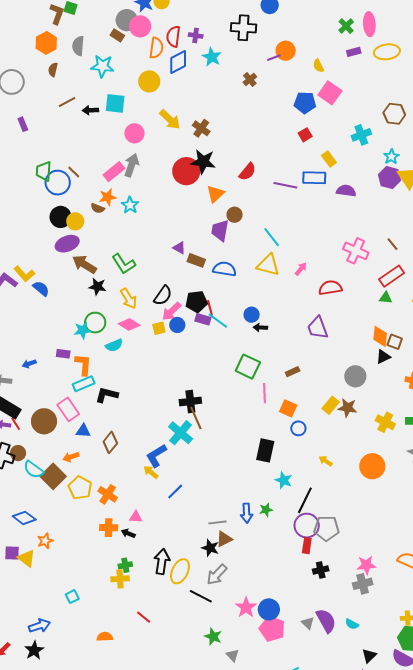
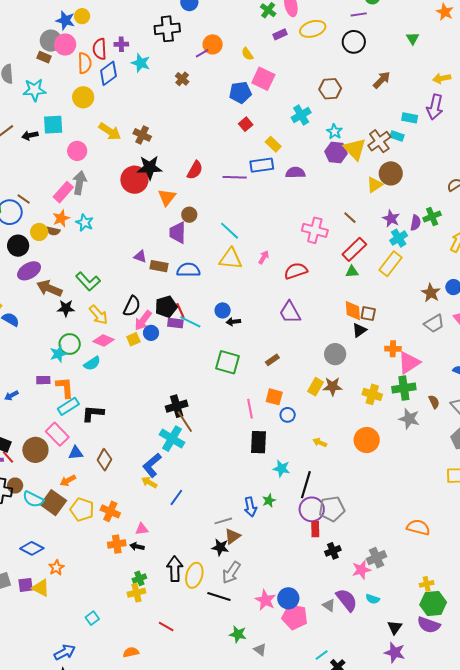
yellow circle: (75, 221) -> (39, 232), moved
pink line: (264, 393) -> (250, 409), moved
pink star: (366, 565) -> (361, 570), moved

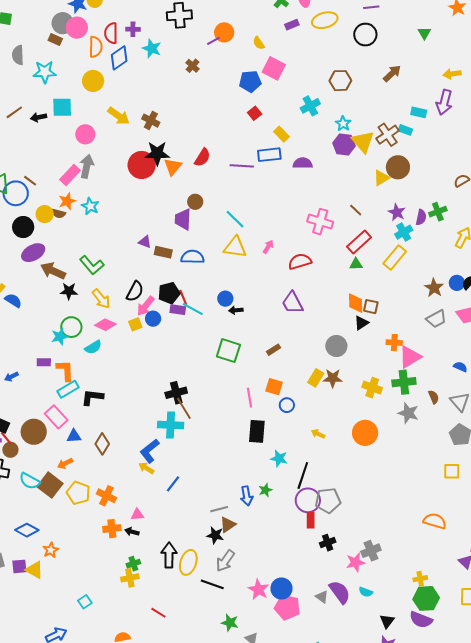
orange triangle: (167, 197) -> (173, 167), moved
cyan cross: (172, 439) -> (171, 425), turned -30
brown circle: (15, 485) -> (10, 450), moved
orange semicircle: (418, 527) -> (435, 521), moved

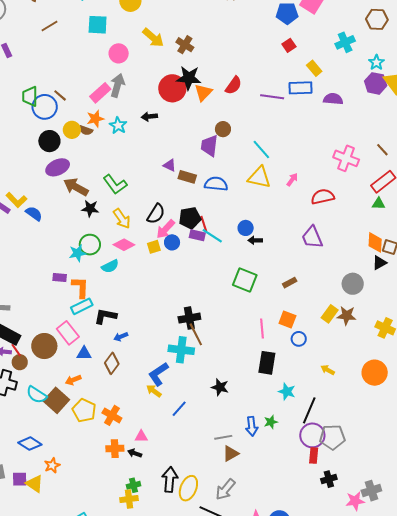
black arrow: (39, 117) -> (149, 117), moved
blue arrow: (11, 377) -> (121, 337), moved
black star: (215, 535) -> (220, 387), moved

